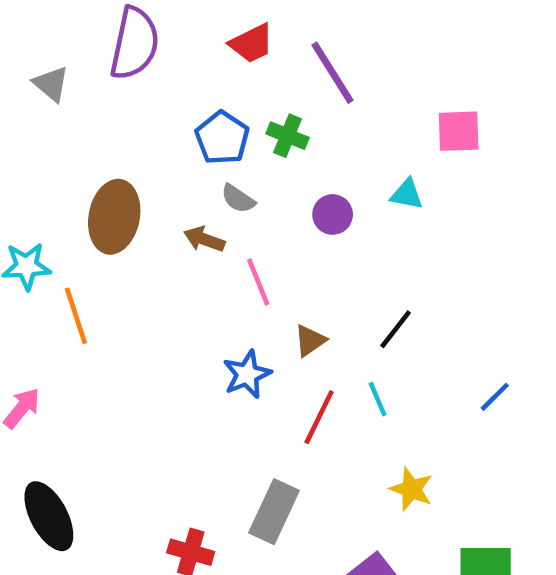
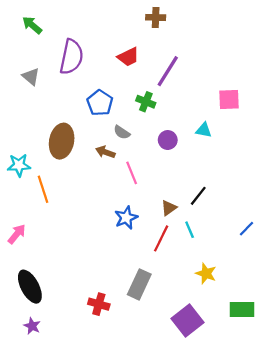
purple line: (333, 73) -> (168, 71), turned 64
blue pentagon: (222, 138) -> (100, 103), moved
brown triangle: (310, 341) -> (169, 208), moved

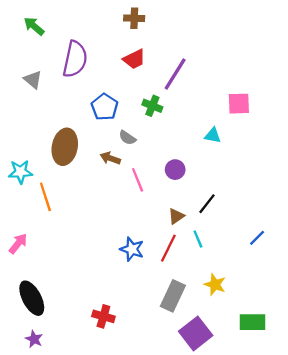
brown cross: (156, 17) -> (134, 18), moved
purple circle: (168, 140) -> (175, 170), moved
blue star: (126, 218) -> (132, 249), moved, turned -30
gray rectangle: (139, 284) -> (173, 296), moved

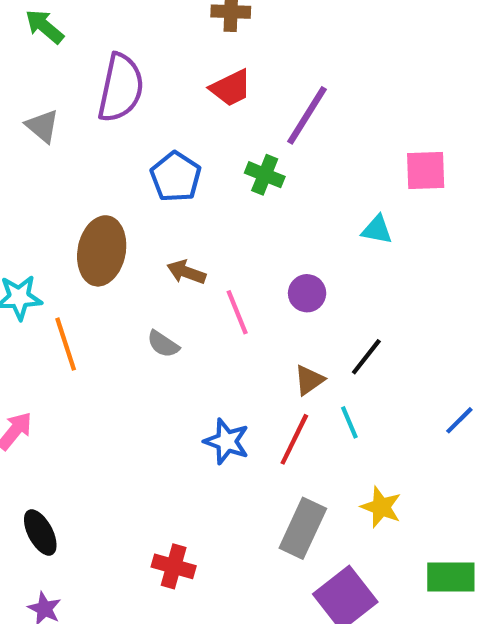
gray semicircle: (127, 138) -> (163, 344), moved
black ellipse: (32, 298) -> (40, 532), size x0.7

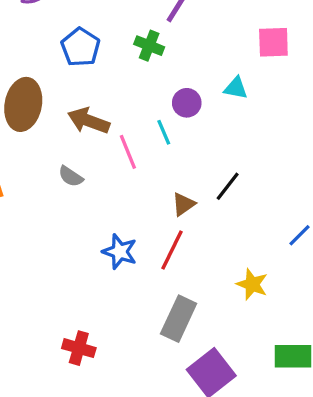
brown arrow: (186, 272) -> (89, 121), size x1.4
purple circle: (307, 293) -> (187, 103), moved
cyan line: (349, 422) -> (164, 132), moved
yellow star: (381, 507) -> (252, 284), moved

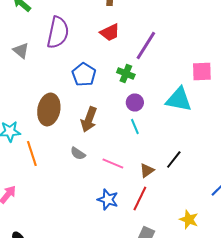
cyan triangle: (236, 88) -> (179, 100), size x1.8
purple circle: (187, 103) -> (135, 102), moved
brown arrow: (89, 121) -> (89, 120), turned -90
pink line: (128, 152) -> (113, 164), moved, turned -45

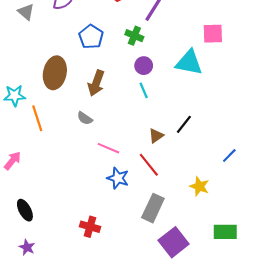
pink line: (113, 164) -> (109, 148), moved
red line: (140, 198) -> (149, 165), turned -65
blue star: (108, 200) -> (118, 178), moved

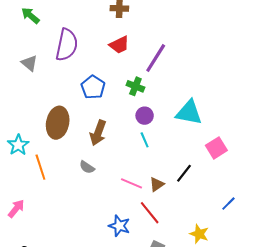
pink square: (213, 34) -> (216, 148), moved, turned -30
cyan star: (15, 96) -> (18, 145), turned -30
pink line: (109, 148) -> (131, 183), moved

